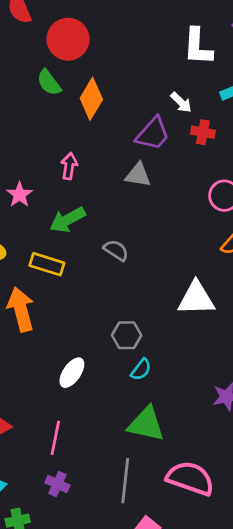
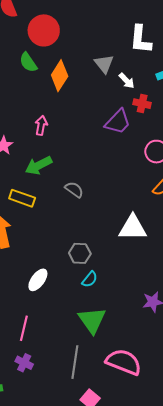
purple trapezoid: (153, 134) -> (118, 122), moved
gray triangle: (138, 175) -> (104, 64), moved, turned 40
green triangle: (146, 424) -> (92, 320), turned 40

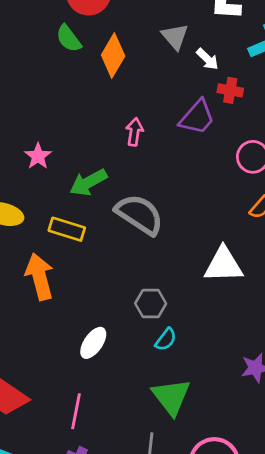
pink arrow: (41, 125) -> (134, 132), moved
gray semicircle: (74, 190) -> (139, 214), size x1.8

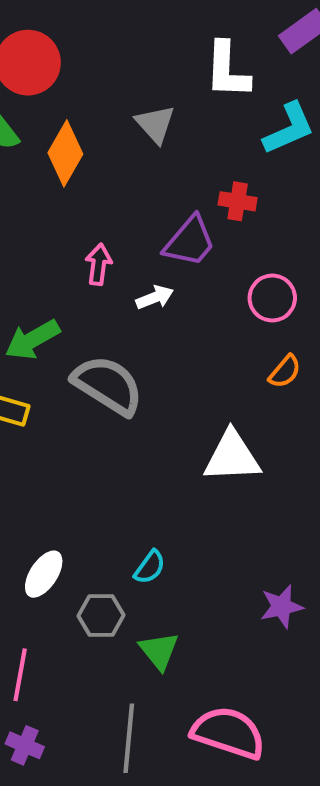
white arrow: (207, 59) -> (155, 297), moved, turned -65
gray hexagon: (151, 304) -> (101, 615), moved
green triangle: (171, 397) -> (159, 651), size x0.7

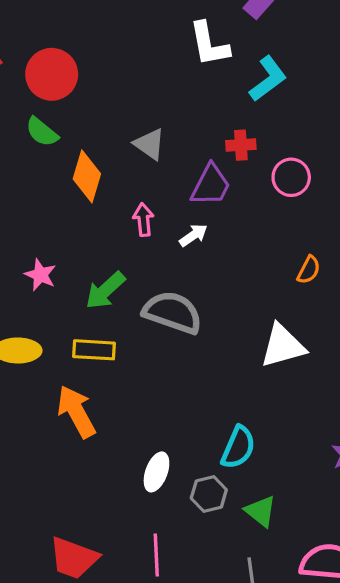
gray triangle: (155, 124) -> (150, 144), moved
orange diamond: (65, 153) -> (87, 176), moved
pink circle: (272, 298) -> (291, 177), moved
cyan semicircle: (150, 567) -> (238, 447), size x1.5

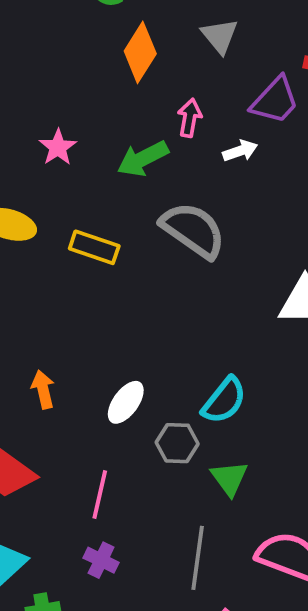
green arrow: (105, 290) -> (143, 159), moved
orange arrow: (76, 412) -> (43, 389), moved, size x0.6

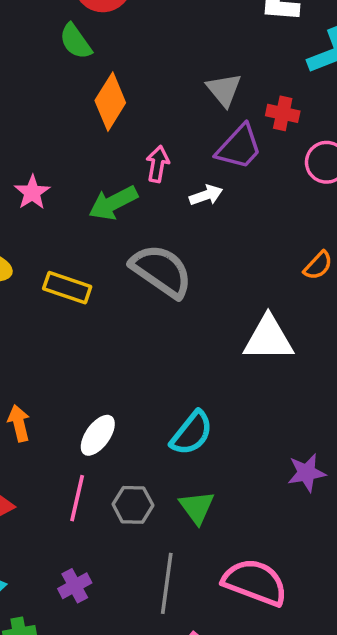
gray triangle: (220, 36) -> (224, 90), moved
gray hexagon: (177, 443) -> (133, 505), moved
pink line: (100, 495) -> (77, 498), moved
purple cross: (101, 560) -> (75, 586), turned 36

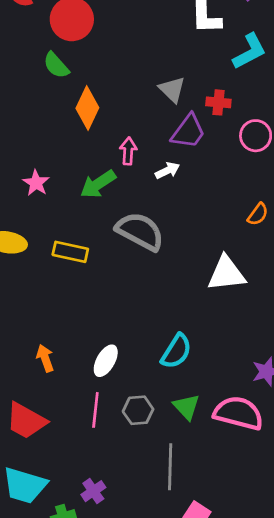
pink semicircle: (255, 582) -> (238, 413), moved
purple cross: (75, 586) -> (93, 491), moved

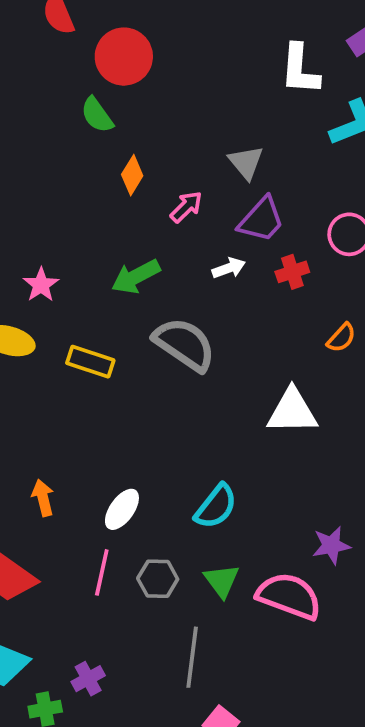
red cross: (218, 102) -> (292, 272), moved, turned -30
orange diamond: (87, 108) -> (132, 175), size x0.7
pink arrow: (128, 151) -> (186, 207), moved, turned 36
pink star: (36, 183) -> (41, 285), moved

